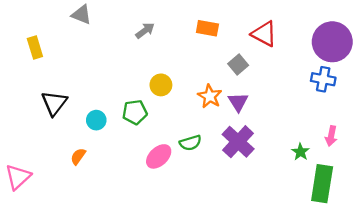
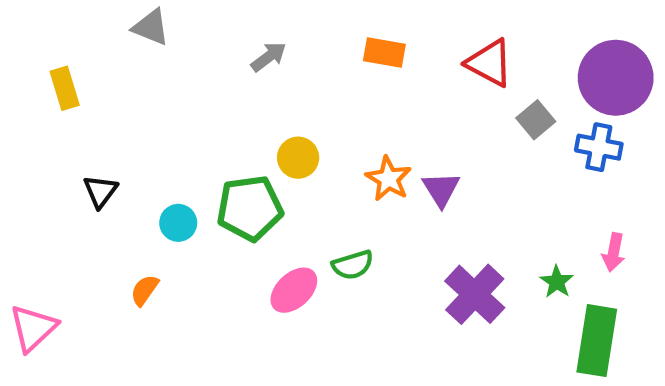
gray square: (238, 65) -> (536, 120), moved
black triangle: (54, 103) -> (100, 191), size x0.7
green pentagon: (135, 112) -> (250, 208), size x1.4
purple cross: (238, 142) -> (475, 294), moved

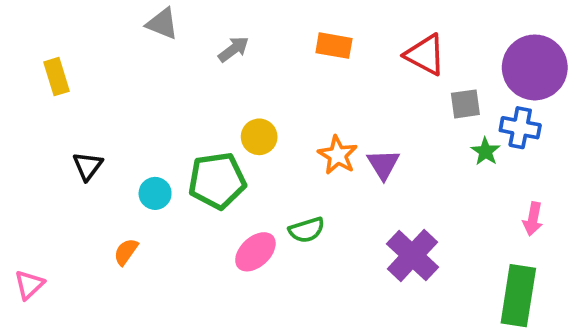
gray triangle: (151, 27) -> (162, 24), moved
gray square: (536, 120) -> (465, 104), turned 32
green star: (557, 282) -> (485, 151), moved
pink triangle: (33, 328) -> (29, 285), size x0.7

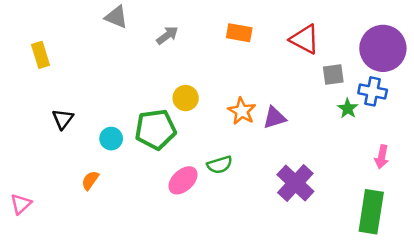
purple triangle: (383, 164) -> (274, 118), turned 45

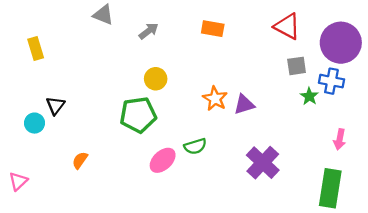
red triangle: (305, 39) -> (287, 26), moved
yellow circle: (186, 98) -> (156, 79), moved
cyan circle: (111, 139) -> (35, 123), moved

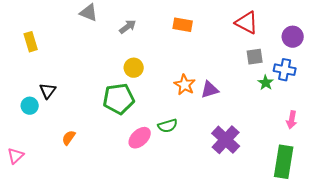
purple circle: (341, 43) -> (293, 37), size x0.6

